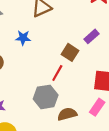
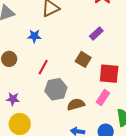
brown square: (70, 52) -> (83, 59), moved
red line: (57, 73) -> (43, 67), moved

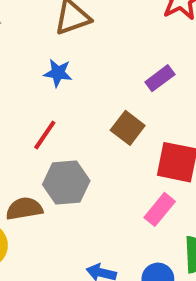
blue star: (34, 36) -> (58, 73), moved
brown semicircle: (76, 104) -> (24, 209), moved

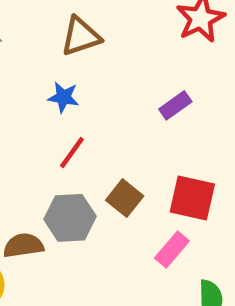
brown square: (128, 128) -> (125, 198), moved
red line: (45, 135) -> (72, 153), moved

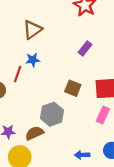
red line: (72, 153) -> (18, 74), moved
brown square: (125, 198) -> (73, 88), moved

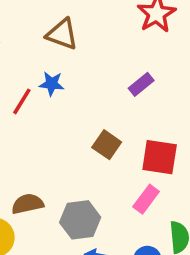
brown triangle: (32, 30) -> (62, 34), turned 42
gray hexagon: (52, 114) -> (80, 220), moved

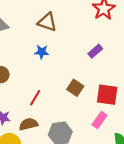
red line: (22, 101) -> (35, 98), moved

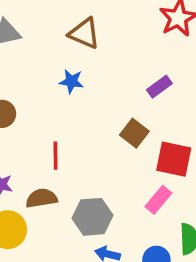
brown square: (75, 88) -> (134, 133), moved
red line: (35, 98) -> (55, 156), turned -35

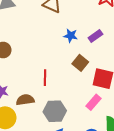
blue star: (71, 81) -> (71, 36), moved
red line: (55, 156) -> (45, 78), moved

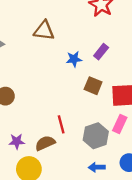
red line: (45, 78) -> (61, 124), moved
gray hexagon: (55, 111) -> (96, 136), moved

